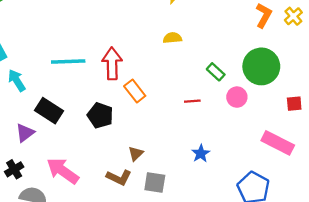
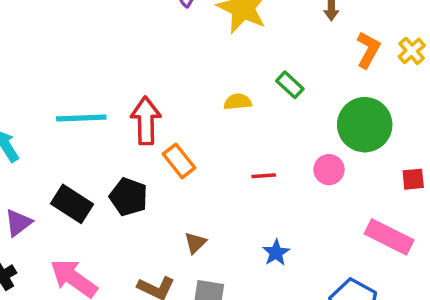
yellow semicircle: (172, 38) -> (238, 102), moved
green rectangle: (216, 72) -> (290, 85), moved
black rectangle: (49, 111) -> (72, 204), moved
brown triangle: (136, 154) -> (195, 243), moved

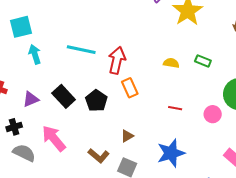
green rectangle: (290, 85) -> (203, 61), turned -35
blue star: (276, 253) -> (171, 153), size x1.8

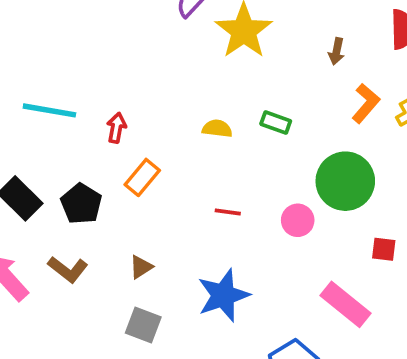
red arrow: (117, 60) -> (116, 128), size x0.6
orange rectangle: (130, 88) -> (142, 177), turned 66
brown L-shape: (99, 156) -> (68, 269), moved

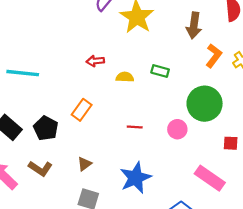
brown arrow: (336, 51) -> (194, 25), size x1.6
red arrow: (116, 128) -> (95, 61), moved, turned -102

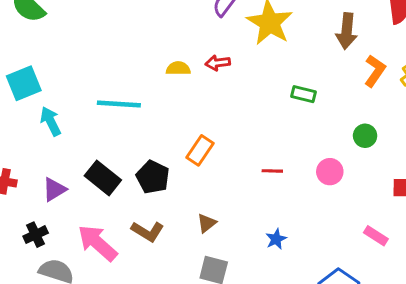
red arrow: (95, 61) -> (218, 63), moved
yellow semicircle: (125, 77) -> (178, 68), moved
green circle: (205, 104) -> (365, 136), size x0.5
blue star: (136, 178) -> (276, 239), size x0.5
pink rectangle: (210, 178) -> (376, 236), size x0.6

